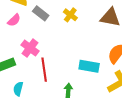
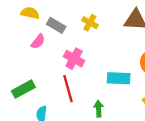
pink semicircle: (14, 20) -> (38, 42), moved
pink cross: (30, 48) -> (74, 59), moved

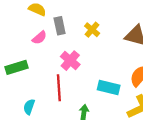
gray rectangle: (56, 25) -> (60, 26), turned 36
green rectangle: (23, 89) -> (17, 67), moved

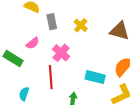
pink semicircle: (39, 38) -> (33, 43), moved
green rectangle: (17, 67) -> (13, 59), turned 48

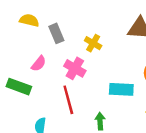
yellow cross: (81, 25) -> (93, 43), moved

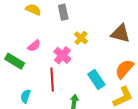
gray rectangle: (56, 33) -> (63, 12), moved
cyan rectangle: (121, 89) -> (96, 79), turned 42

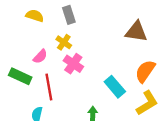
yellow cross: (81, 38) -> (64, 42), moved
red line: (52, 80) -> (49, 87), moved

